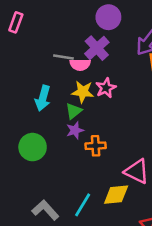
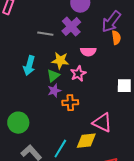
pink semicircle: (80, 65) -> (88, 52), moved
pink star: (106, 88) -> (78, 74), moved
green circle: (33, 147) -> (18, 123), moved

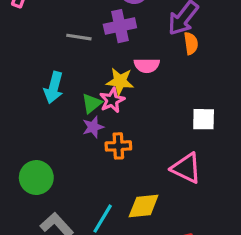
purple cross: (71, 27) -> (120, 26), turned 30
yellow star: (60, 61) -> (120, 81), moved
pink star: (78, 74) -> (112, 100), moved
pink triangle: (102, 123) -> (186, 168), moved

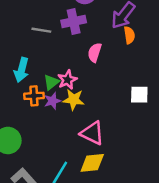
pink semicircle: (147, 65) -> (95, 52), turned 108
yellow star: (120, 81) -> (74, 100), moved
orange cross: (118, 146) -> (34, 96), moved
pink triangle: (186, 168) -> (92, 133), moved

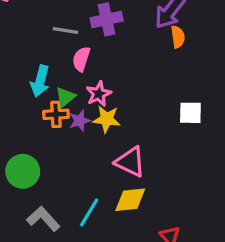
pink semicircle: (95, 52) -> (81, 59), moved
green triangle: (51, 82) -> (65, 97), moved

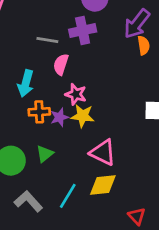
pink star: (99, 94) -> (76, 94), turned -30
green triangle: (65, 97) -> (45, 154), moved

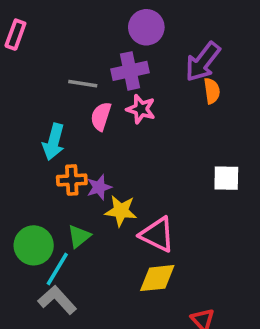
pink star: (76, 94) -> (141, 109), moved
yellow star: (83, 116) -> (121, 211), moved
cyan line: (68, 196) -> (57, 269), moved

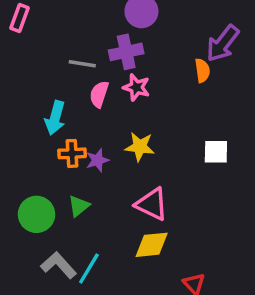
purple arrow: (203, 62) -> (223, 43), moved
yellow star: (121, 211) -> (140, 147), moved
cyan line: (57, 269) -> (89, 269), moved

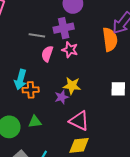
orange semicircle: (202, 70) -> (110, 39), size x1.6
cyan arrow: (55, 118) -> (20, 80), moved
purple star: (97, 160) -> (62, 97), moved
green triangle: (79, 206) -> (35, 122), turned 32

